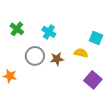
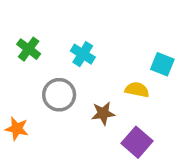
brown star: (57, 59) -> (103, 113), moved
purple square: (93, 80) -> (137, 142), moved

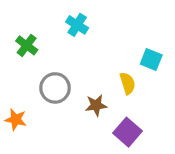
cyan cross: (83, 54) -> (77, 25), moved
yellow semicircle: (137, 90) -> (128, 83), turned 60

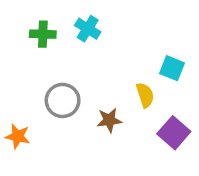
green cross: (27, 45) -> (43, 34), moved, turned -35
purple square: (128, 132) -> (174, 133), moved

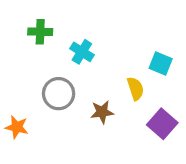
cyan cross: (88, 29) -> (82, 52), moved

